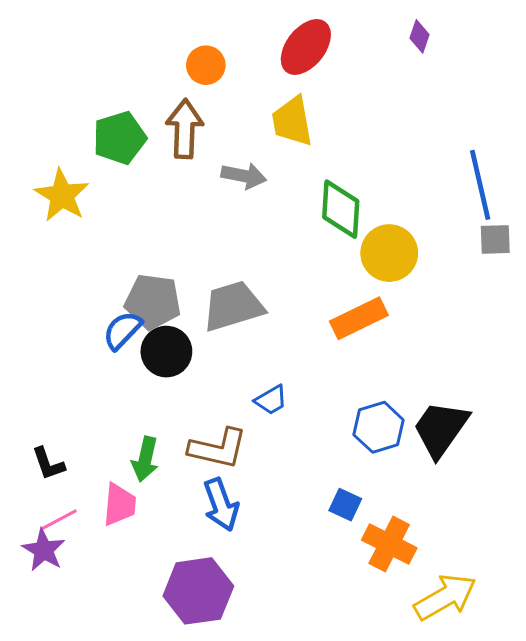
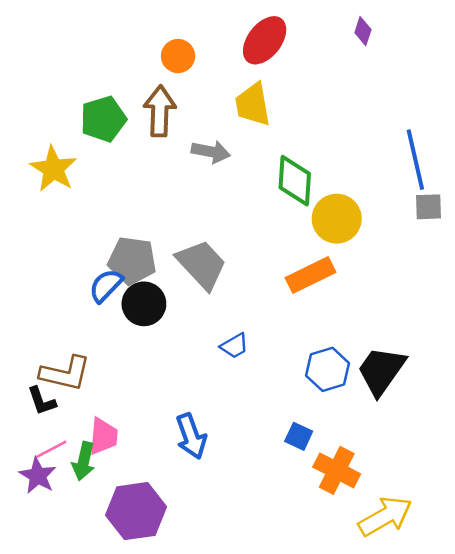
gray trapezoid: (233, 306) -> (202, 265), turned 64
brown L-shape: (218, 449) -> (65, 373), moved
green arrow: (145, 459) -> (84, 461), moved
purple hexagon: (198, 591) -> (136, 511), moved

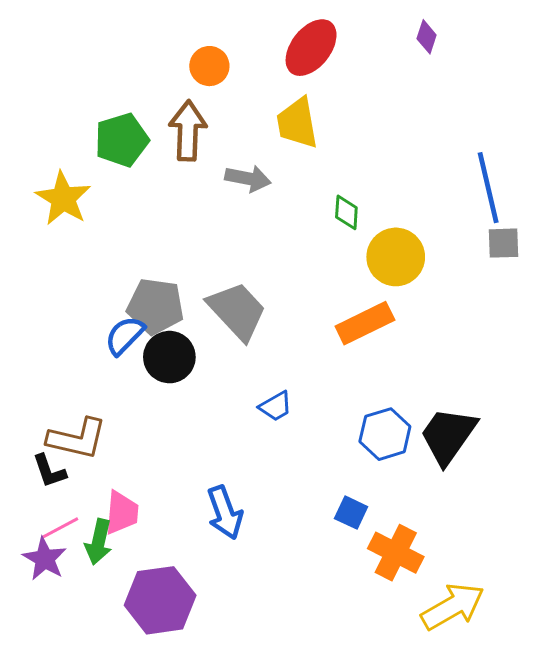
green diamond: (295, 181) -> (346, 212), size x0.6

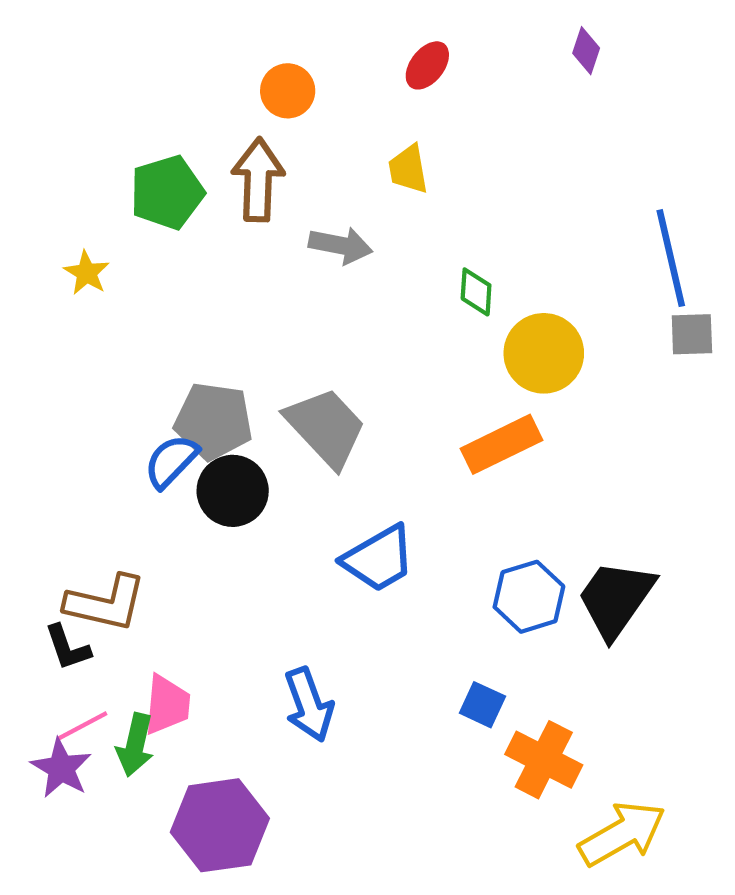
red ellipse: (311, 48) -> (427, 65), size x0.6
yellow trapezoid: (297, 123) -> (408, 169), size x0.7
yellow star: (63, 198) -> (87, 273), size x0.6
blue trapezoid: (276, 406) -> (379, 559), size x1.6

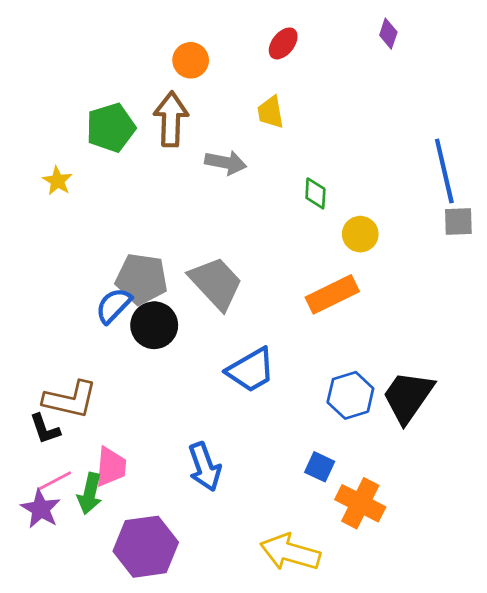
yellow circle: (544, 353) -> (360, 234), size x0.7
yellow arrow: (622, 834) -> (290, 552), moved, turned -134

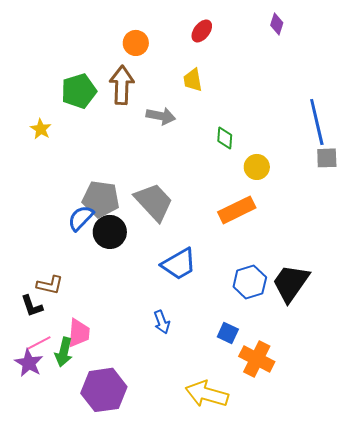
brown L-shape: (70, 400) -> (50, 285), size x0.7
blue arrow: (205, 467) -> (162, 322), moved, size x0.7

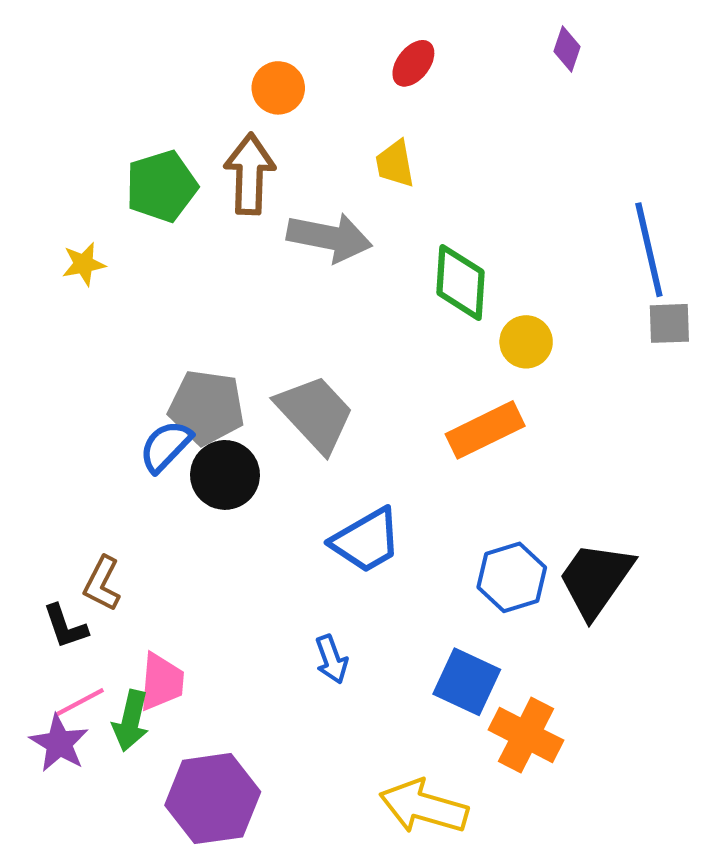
gray arrow: (161, 116) -> (329, 237), size x1.4
yellow star: (41, 129) -> (84, 264), turned 30
green diamond: (225, 138) -> (461, 282), size x1.6
brown L-shape: (50, 285) -> (102, 584), turned 104
blue square: (228, 333) -> (467, 682), size x1.5

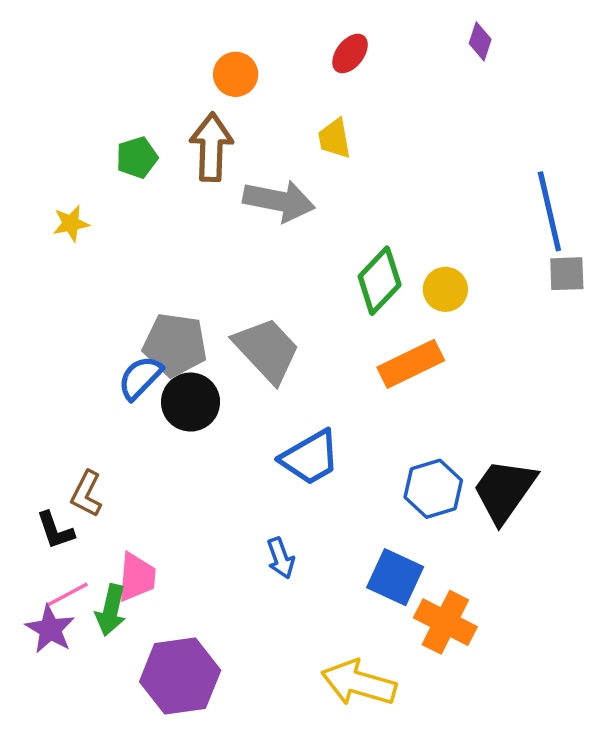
green pentagon: (162, 186) -> (137, 158), size x0.7
green diamond: (461, 282) -> (380, 281), moved, turned 40

